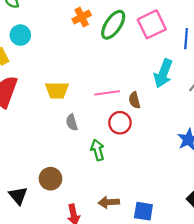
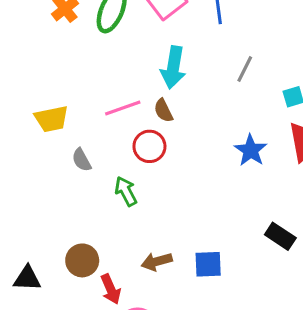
cyan arrow: (163, 73) -> (173, 67), moved
brown circle: (50, 179) -> (82, 260), moved
black triangle: (18, 196) -> (27, 278), turned -36

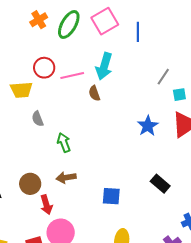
gray line: (245, 69) -> (163, 77), moved
pink line: (123, 108) -> (72, 75), moved
red circle: (149, 146) -> (44, 68), moved
brown arrow: (157, 262) -> (66, 178), moved

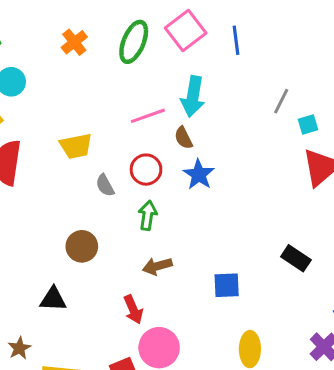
orange cross: (39, 20) -> (74, 42), moved
red circle: (44, 68) -> (146, 170), moved
blue star: (148, 126) -> (199, 174), moved
green arrow: (64, 143) -> (148, 215), turned 36
brown circle: (30, 184) -> (82, 246), moved

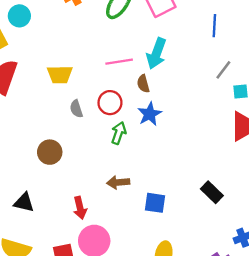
blue line: (236, 40) -> (214, 26), moved
green arrow: (148, 215) -> (119, 133), moved
brown arrow: (157, 266) -> (118, 182), moved
black triangle: (53, 299) -> (24, 202), moved

